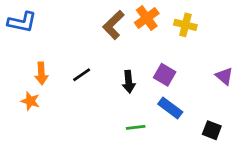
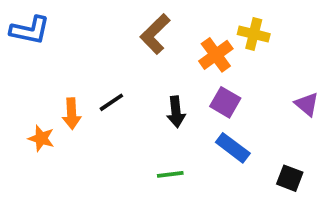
orange cross: (147, 18) -> (216, 55), moved
orange arrow: (41, 73) -> (72, 114), moved
green line: (136, 127) -> (170, 174), moved

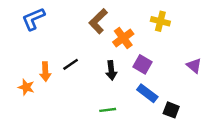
blue L-shape: (30, 30) -> (33, 19), moved, turned 145
orange cross: (216, 55) -> (123, 38), moved
black square: (290, 178) -> (171, 110), moved

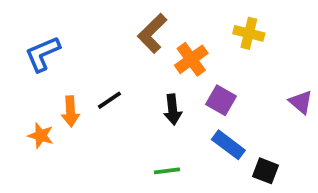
blue L-shape: (33, 19) -> (43, 54), moved

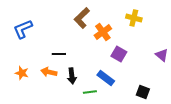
black line: (109, 100) -> (59, 54), turned 32
black arrow: (173, 110) -> (72, 76), moved
orange arrow: (70, 111) -> (49, 72), moved, turned 105
blue rectangle: (228, 145) -> (106, 78), moved

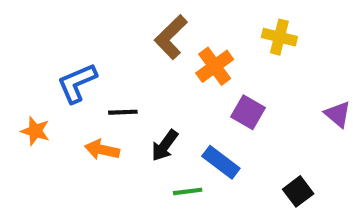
blue L-shape: (23, 29) -> (77, 83), moved
orange star: (22, 73) -> (35, 131), moved
black arrow: (72, 76) -> (165, 146), moved, turned 42
black square: (143, 92) -> (298, 191), turned 32

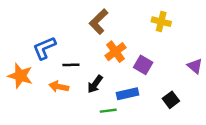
orange cross: (215, 66) -> (115, 52), moved
orange star: (35, 131) -> (20, 76), size x1.5
blue rectangle: (221, 162) -> (127, 94), turned -50
black square: (298, 191) -> (171, 100), moved

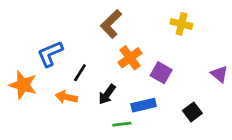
black line: (71, 65) -> (80, 73), turned -56

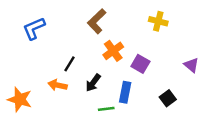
blue L-shape: (50, 54) -> (34, 28), moved
orange star: (23, 85) -> (20, 99), moved
blue rectangle: (144, 105) -> (125, 92), turned -66

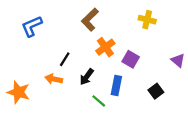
green line: (106, 109) -> (99, 101), turned 48

